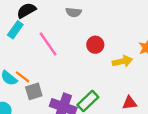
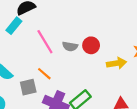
gray semicircle: (74, 12) -> (70, 46), moved
orange line: (22, 77) -> (44, 74), moved

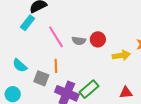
orange line: (44, 74) -> (56, 66), turned 48
gray square: (28, 87) -> (41, 78), turned 35

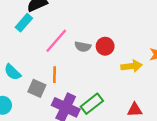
pink line: (56, 37) -> (56, 41), turned 70

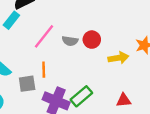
gray square: (37, 88) -> (27, 84), turned -30

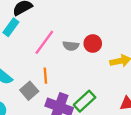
gray square: (27, 84) -> (29, 91), turned -30

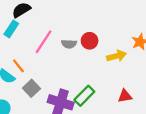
orange line: (45, 76) -> (18, 66), moved, turned -32

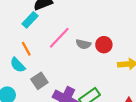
orange line: (18, 66) -> (26, 49), moved

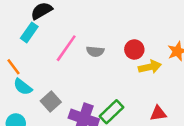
red circle: (104, 45) -> (134, 50), moved
orange line: (26, 49) -> (14, 67), moved

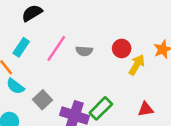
cyan rectangle: (29, 32) -> (21, 47), moved
yellow arrow: (150, 67) -> (137, 65), turned -45

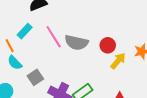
pink line: (56, 48) -> (54, 37), turned -75
gray semicircle: (84, 51) -> (76, 43), size x1.6

